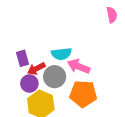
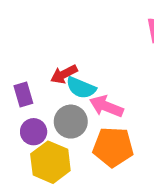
cyan semicircle: (61, 54) -> (81, 88), turned 30
red arrow: (36, 69) -> (64, 74), moved

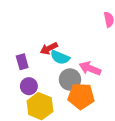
pink arrow: (106, 106) -> (90, 68), moved
gray circle: (71, 122) -> (70, 80), moved

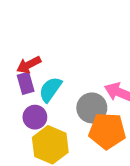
red arrow: (49, 48) -> (29, 65), moved
cyan semicircle: (60, 57) -> (50, 89), moved, turned 102

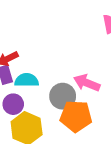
cyan semicircle: (50, 89) -> (27, 80), turned 55

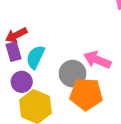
cyan semicircle: (27, 80) -> (35, 57), turned -65

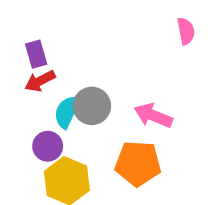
purple rectangle: (13, 52) -> (36, 54), moved
gray circle: (72, 74) -> (92, 106), moved

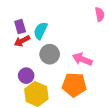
cyan semicircle: (67, 112) -> (40, 31), moved

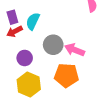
gray circle: (50, 54) -> (53, 45), moved
purple circle: (26, 76) -> (25, 58), moved

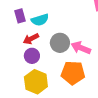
cyan semicircle: (33, 21) -> (40, 20), turned -132
red arrow: (14, 31) -> (31, 39), moved

